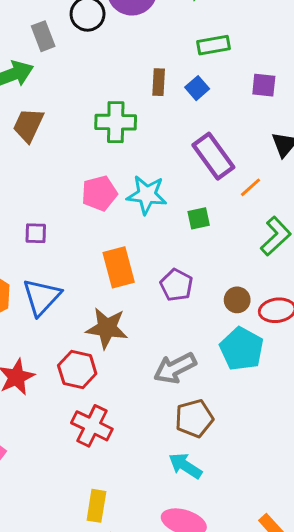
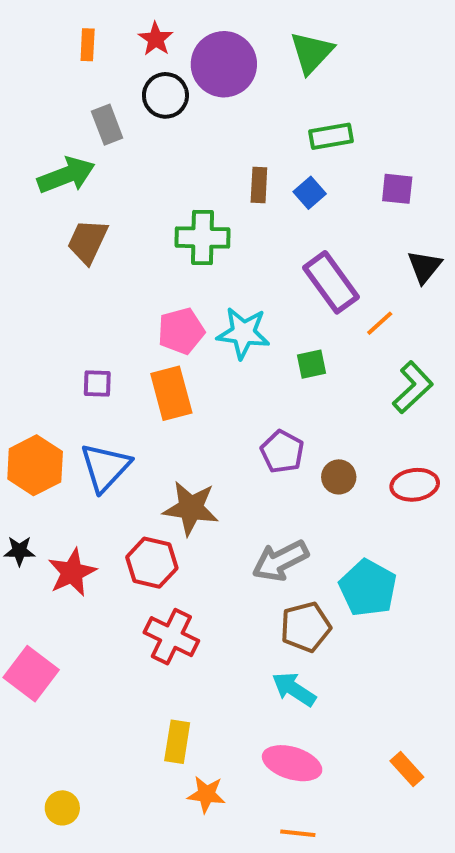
orange rectangle: (119, 267) -> (171, 393), moved
brown circle: (237, 300) -> (339, 477), moved
cyan pentagon: (242, 349) -> (368, 588), moved

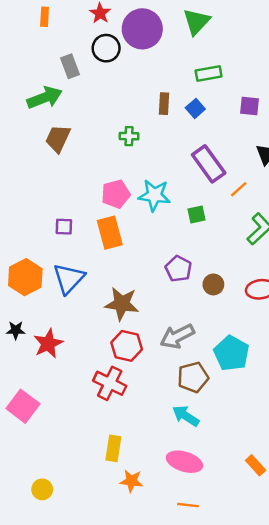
orange rectangle: (88, 45) -> (45, 17), moved
green cross: (202, 238) -> (129, 136), size x0.6
red hexagon: (152, 563) -> (127, 346), moved

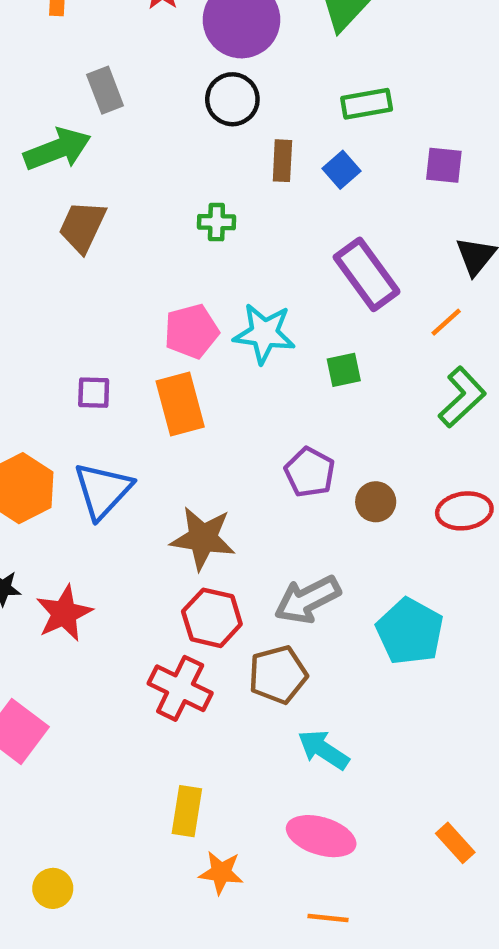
black circle: (106, 48) -> (232, 99), moved
orange line: (239, 189) -> (446, 322), moved
brown pentagon: (193, 377) -> (278, 675), moved

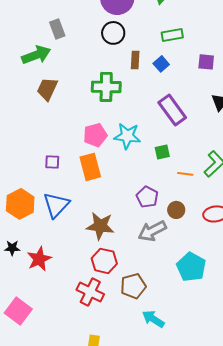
green cross: (216, 222) -> (106, 87), size x1.8
orange line: (446, 322) -> (185, 174), moved, turned 49
gray arrow: (307, 600) -> (152, 231), moved

